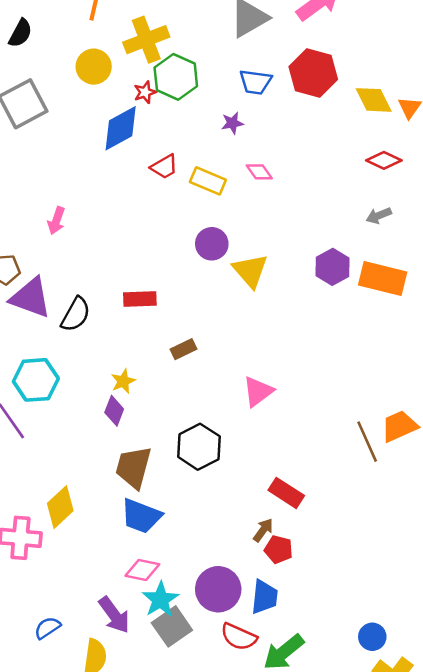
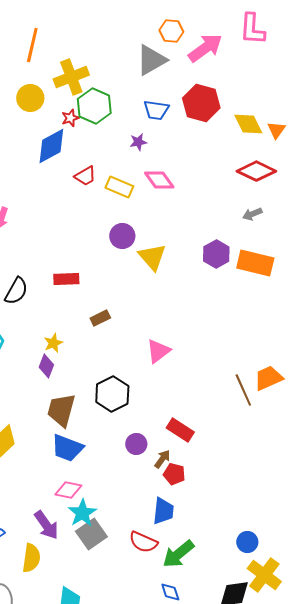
red diamond: (384, 160) -> (256, 171), size x1.4
pink diamond: (259, 172) -> (159, 180), size x1.4
purple circle: (218, 589) -> (136, 444), moved, size x0.6

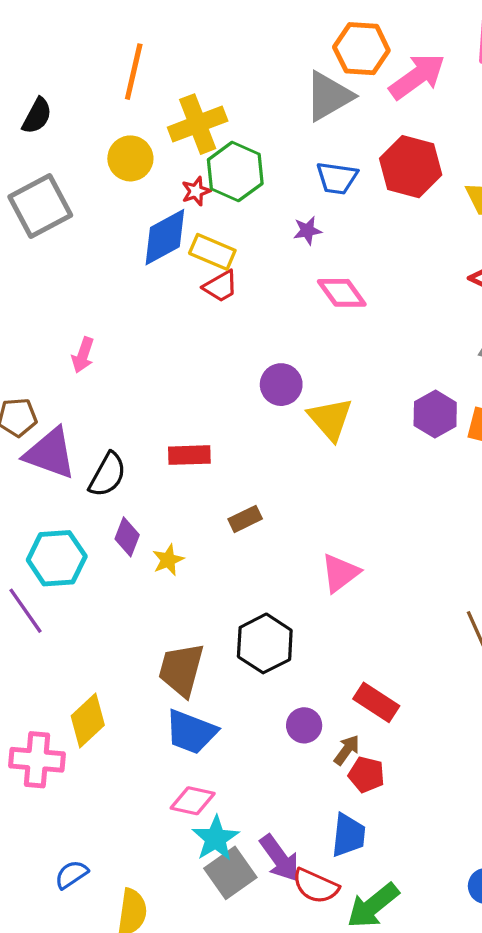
orange hexagon: (171, 31) -> (361, 49), size x1.4
yellow rectangle: (119, 187) -> (212, 252), moved
purple diamond: (46, 366) -> (127, 537), moved
purple arrow: (46, 525) -> (280, 858), moved

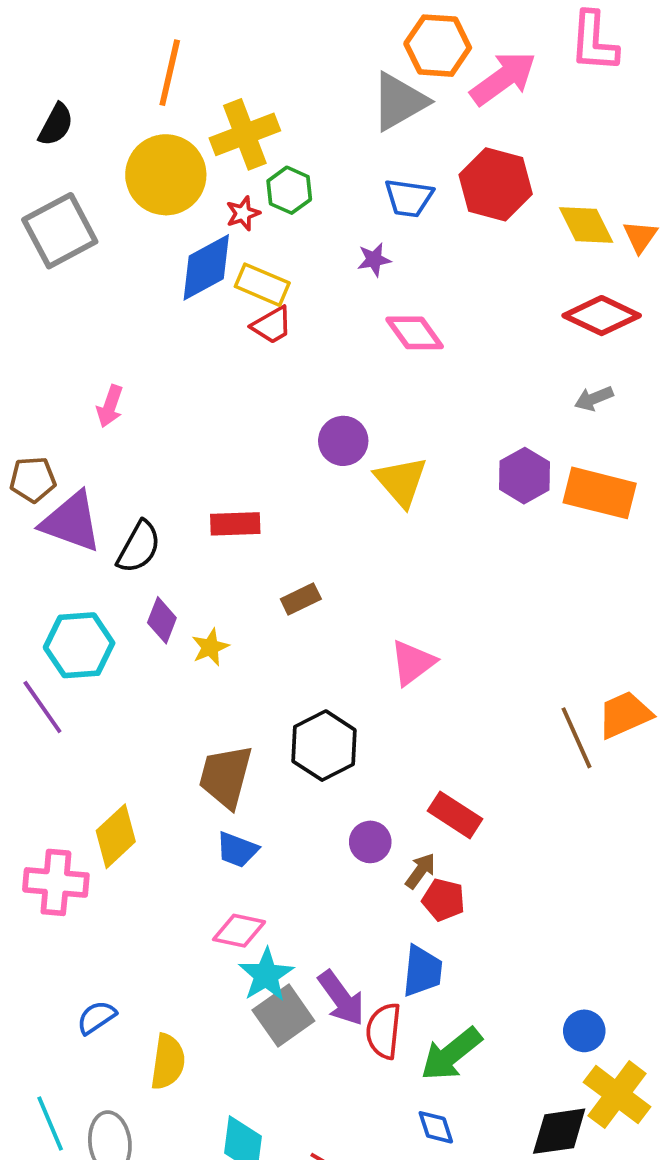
yellow circle: (130, 158) -> (166, 175), size x1.5
green hexagon: (235, 172) -> (289, 190), size x0.7
blue trapezoid: (191, 732) -> (237, 850), size x0.7
red semicircle: (316, 886) -> (384, 1031), turned 72

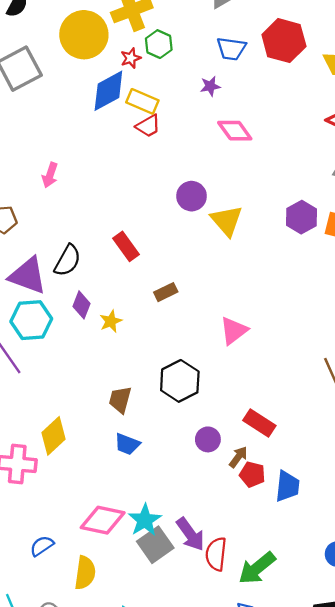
purple triangle: (71, 522) -> (28, 276), moved
red rectangle: (235, 524) -> (126, 246), turned 56
brown trapezoid: (226, 776) -> (120, 400), size x0.7
pink diamond: (239, 931) -> (103, 520), moved, size x1.4
blue trapezoid: (422, 971) -> (287, 486), moved

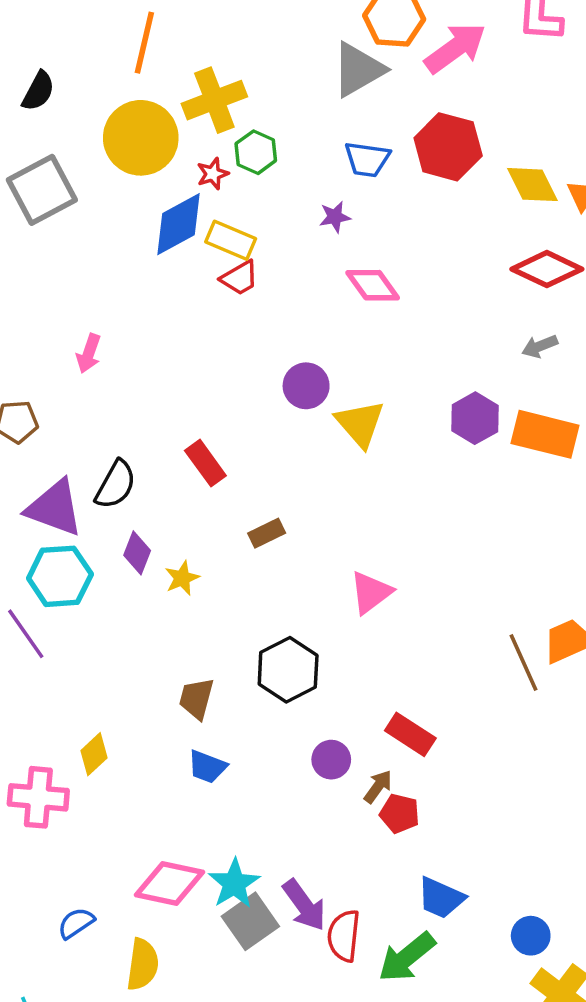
yellow diamond: (53, 436) -> (94, 754), size x0.7
blue trapezoid: (287, 486) -> (441, 898), moved, turned 108

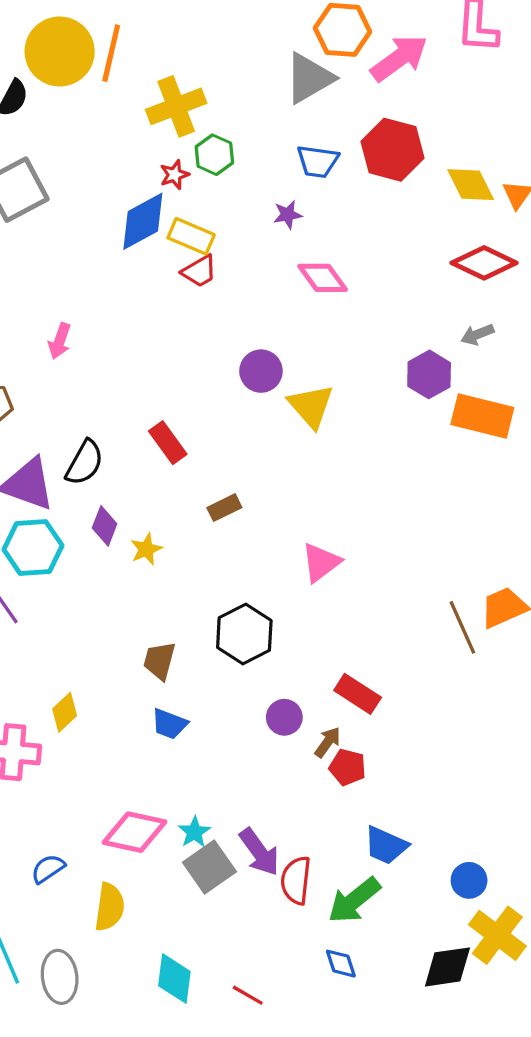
yellow circle: (141, 138) -> (60, 52), moved
purple hexagon: (475, 418) -> (429, 374), moved
cyan star: (234, 884) -> (194, 832), size x0.7

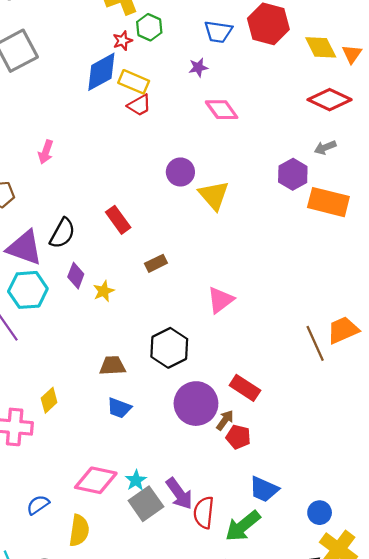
brown trapezoid: (159, 661) -> (113, 366), turned 72
purple circle: (284, 717) -> (196, 404), size x1.8

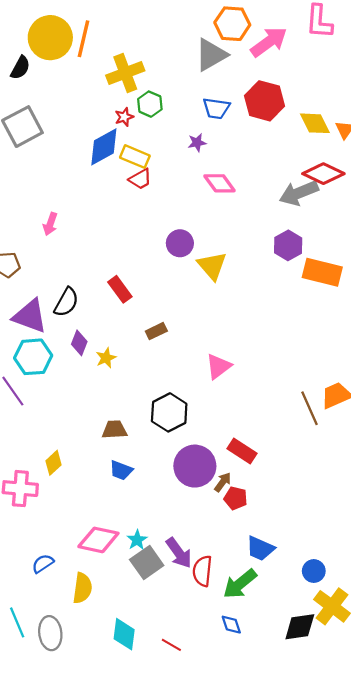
gray arrow: (325, 147) -> (299, 193), moved, size x1.8

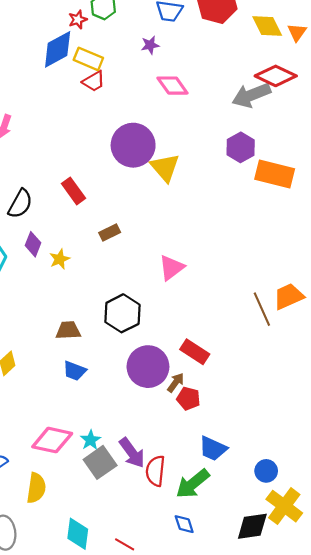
purple circle: (180, 243) -> (133, 145), size x1.6

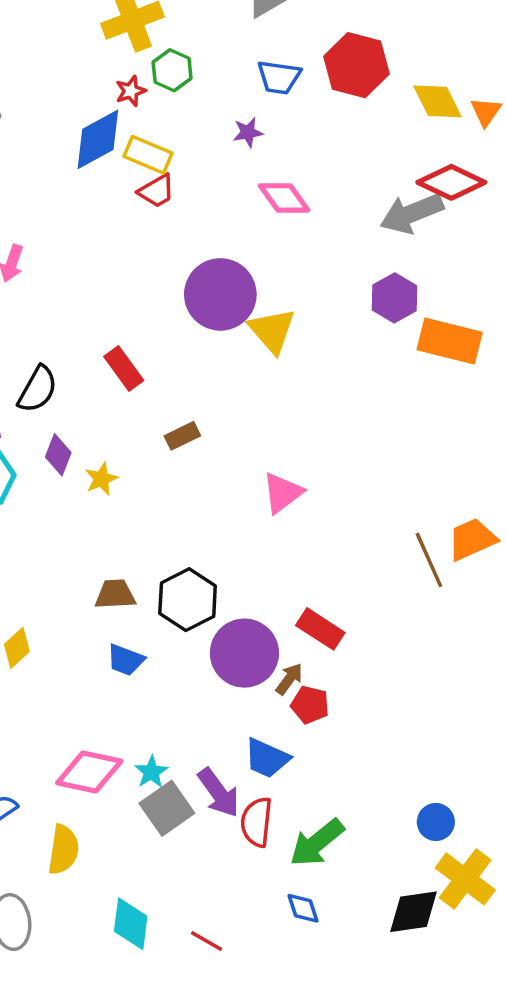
black hexagon: (122, 313) -> (188, 600), moved
blue trapezoid: (213, 449) -> (267, 758), moved

